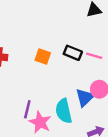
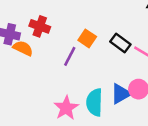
purple line: (27, 109) -> (70, 56), moved

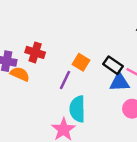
blue triangle: (121, 94) -> (119, 82), moved, turned 30
cyan semicircle: (94, 102) -> (77, 109), moved

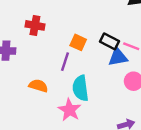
red cross: (35, 52) -> (35, 25), moved
orange semicircle: (20, 74) -> (38, 86), moved

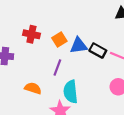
orange square: (78, 42) -> (59, 40), moved, turned 32
blue triangle: (118, 57) -> (79, 46), moved

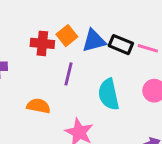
red cross: (31, 34) -> (42, 43), moved
cyan semicircle: (71, 92) -> (109, 94), moved

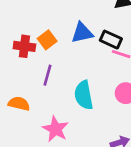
blue triangle: (94, 41) -> (82, 33), moved
black rectangle: (121, 45) -> (111, 40), moved

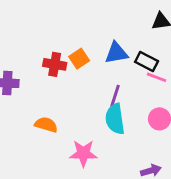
purple line: (47, 75) -> (115, 96), moved
pink star: (55, 129) -> (83, 153), turned -30

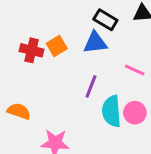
black rectangle: (147, 61) -> (105, 20), moved
cyan semicircle: (115, 119) -> (111, 111), moved

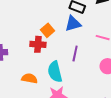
red cross: (32, 50) -> (38, 44), moved
cyan semicircle: (111, 111) -> (55, 72), moved

